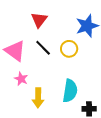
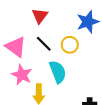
pink star: (21, 79) -> (22, 75), size x1.5
cyan semicircle: (70, 91) -> (58, 72), moved, turned -30

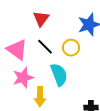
pink star: (22, 75) -> (23, 78), turned 30

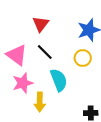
yellow circle: (71, 48) -> (83, 58), moved

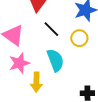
black line: (45, 52) -> (51, 29), moved

